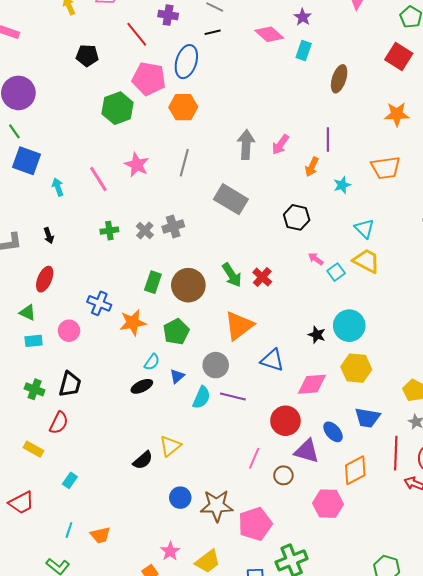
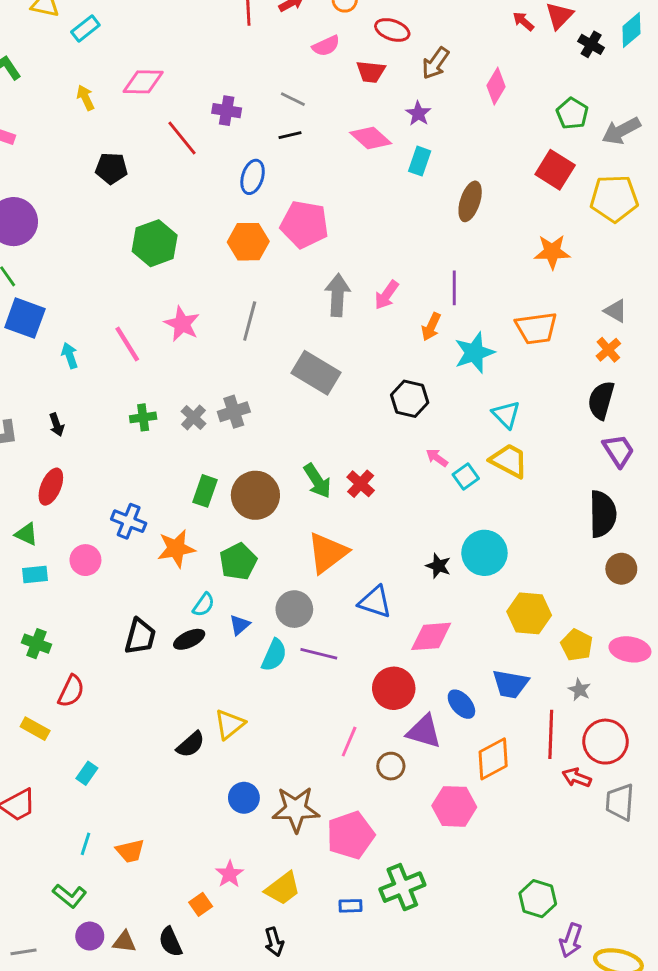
blue ellipse: (186, 62) -> (253, 177), size x0.7
pink pentagon: (149, 79) -> (304, 224), moved
cyan star: (342, 185) -> (474, 353), size x1.6
yellow hexagon: (356, 368) -> (529, 613), moved
black trapezoid: (70, 384) -> (140, 636), moved

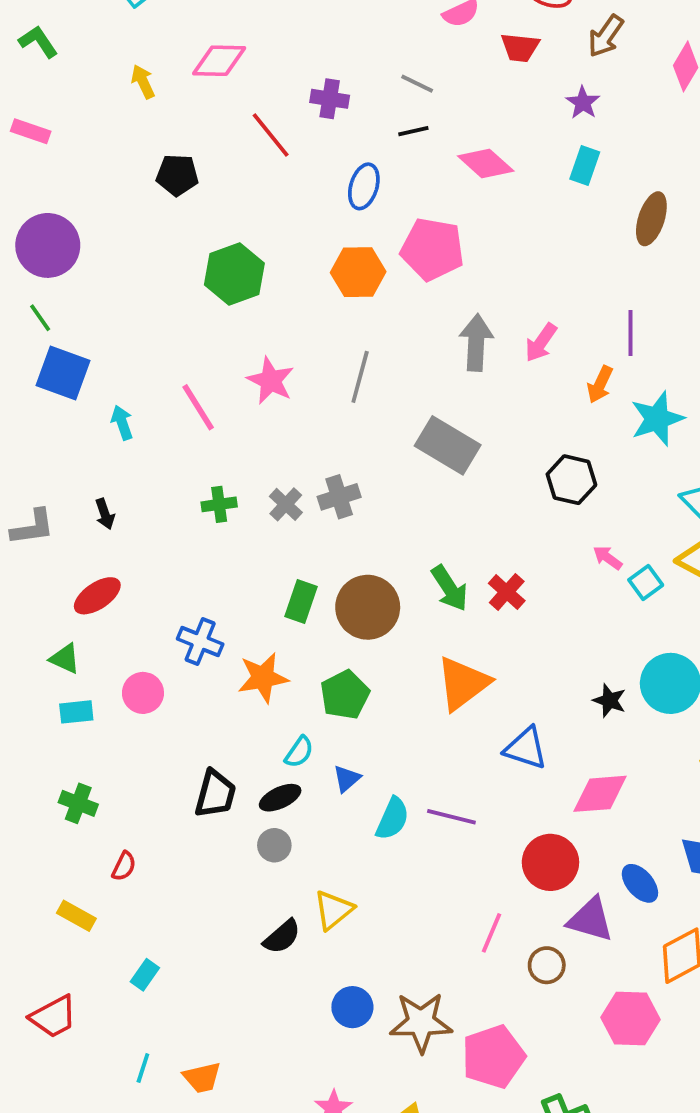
pink diamond: (371, 138) -> (486, 164), moved
red ellipse: (51, 487) -> (97, 596), turned 33
gray circle: (294, 609) -> (274, 845), moved, size x0.7
red semicircle: (71, 691) -> (124, 866), size x0.7

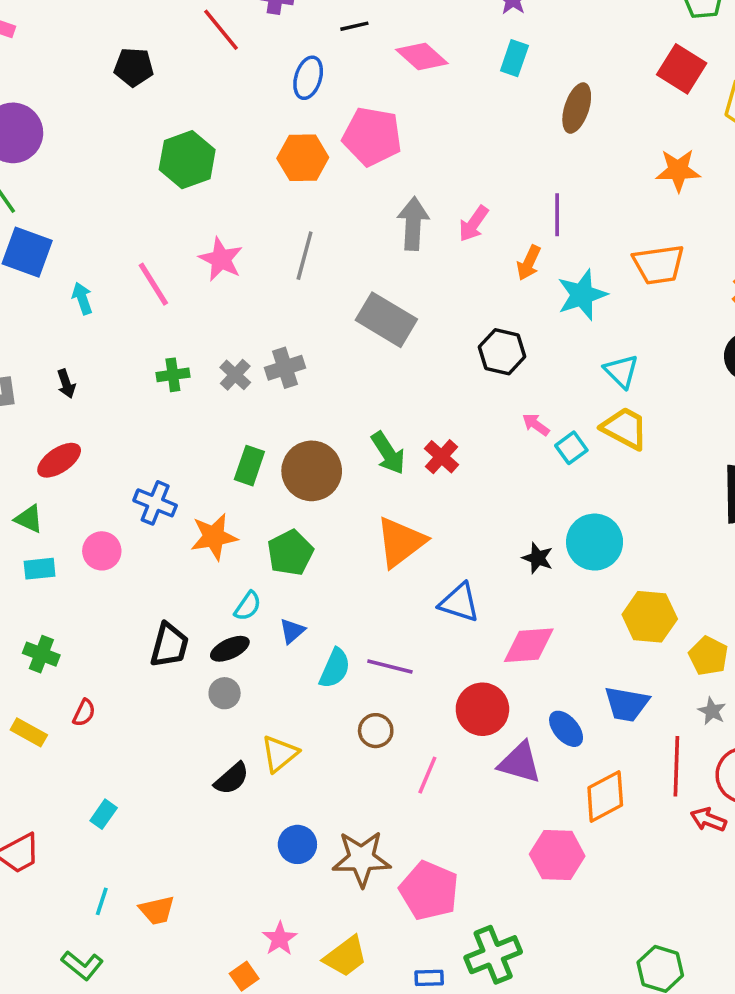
yellow rectangle: (76, 916) -> (29, 732), moved
brown circle: (547, 965) -> (376, 731), moved
pink pentagon: (493, 1057) -> (429, 891), turned -30

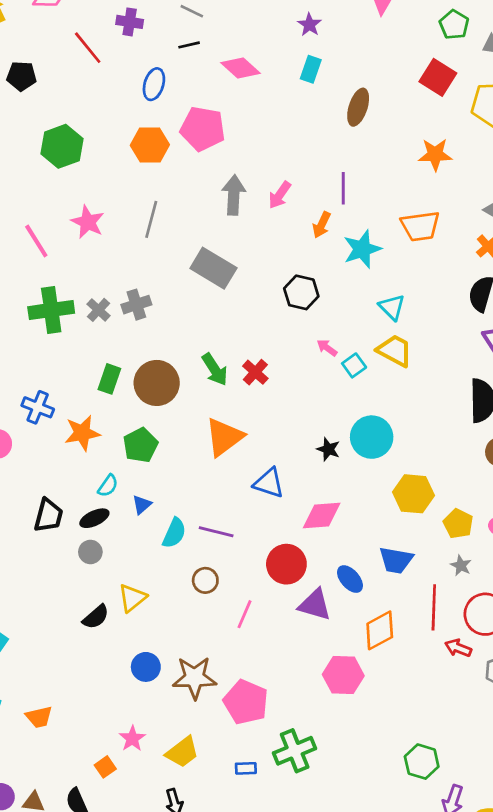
green cross: (173, 375) -> (51, 310), size x1.8

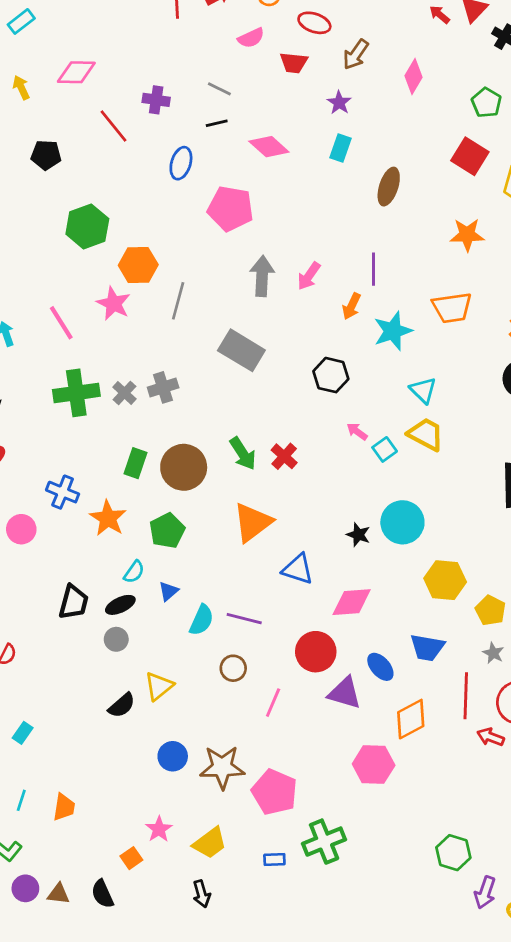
orange hexagon: (150, 145) -> (138, 265), moved
orange star: (82, 433) -> (108, 518), turned -30
orange trapezoid: (39, 717) -> (64, 807), turned -68

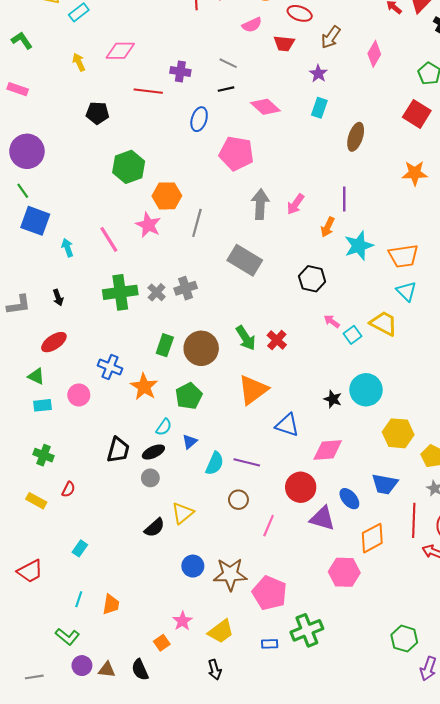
red line: (113, 126) -> (148, 91), turned -44
orange trapezoid: (452, 308) -> (403, 256), moved
cyan triangle: (423, 390) -> (406, 291), moved

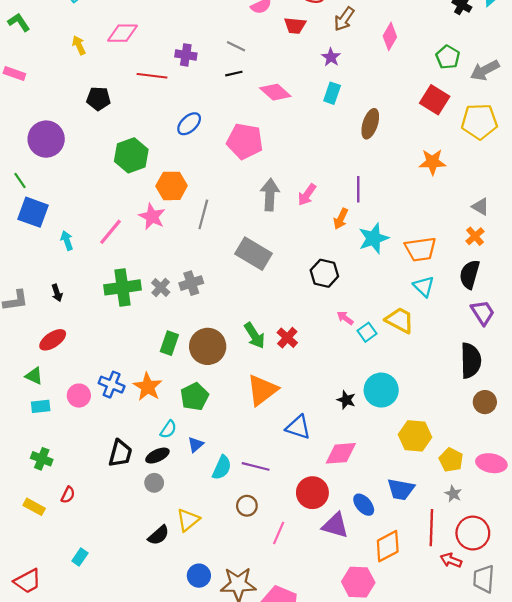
blue ellipse: (199, 119) -> (189, 124), moved, turned 30
purple circle: (27, 151) -> (46, 139), moved
pink line: (109, 239) -> (110, 232), turned 72
blue cross: (110, 367) -> (112, 385), moved

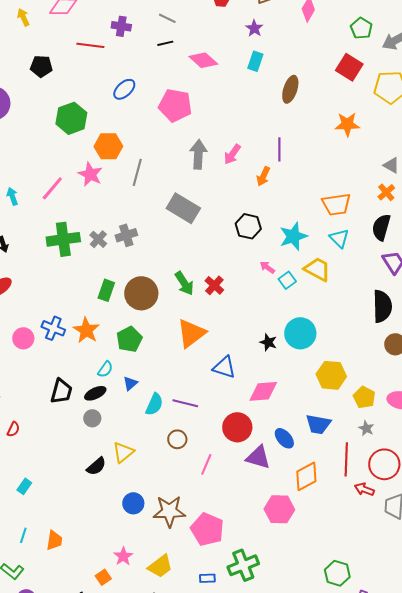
cyan star: (374, 238) -> (293, 236), moved

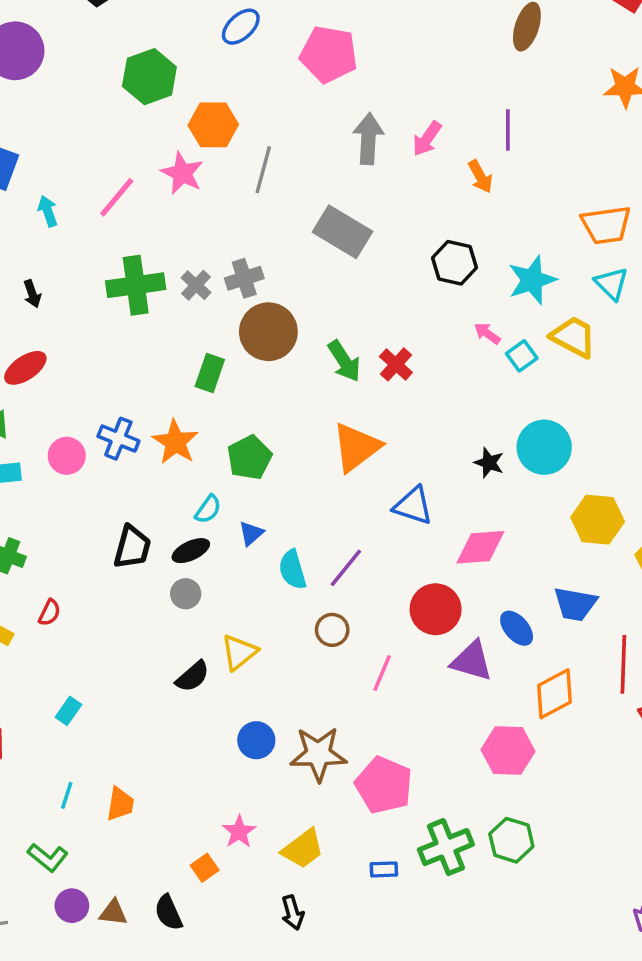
orange arrow: (263, 176) -> (480, 177), turned -54
brown circle: (141, 293) -> (268, 332), moved
purple line: (185, 403) -> (346, 568), turned -65
cyan semicircle: (154, 404) -> (293, 570), turned 140
green hexagon: (337, 573) -> (511, 840), moved

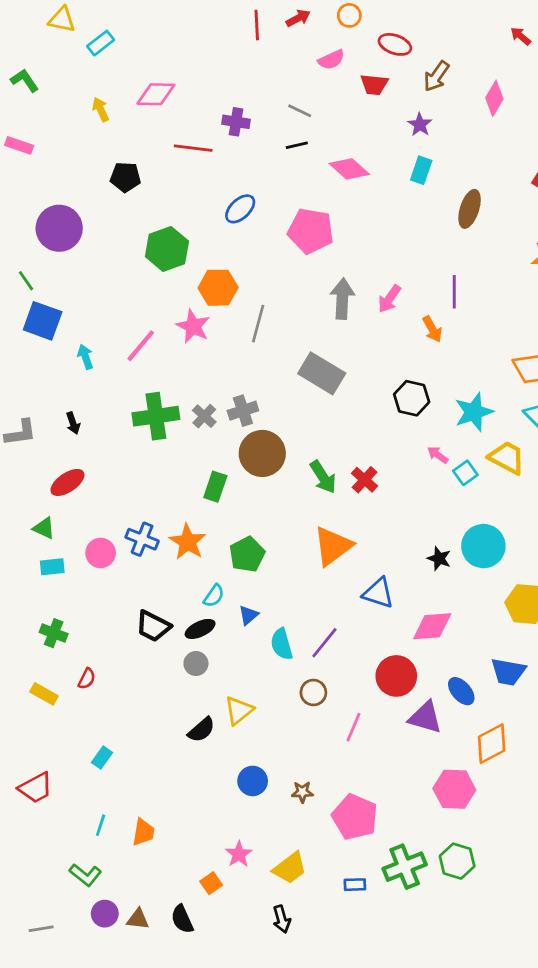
black trapezoid: (132, 547) -> (153, 626), turned 102
brown star: (318, 754) -> (302, 792), size x0.5

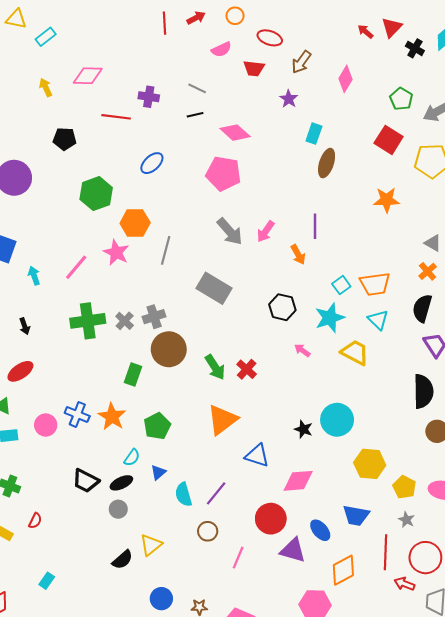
cyan rectangle: (421, 170) -> (314, 134), moved
pink pentagon: (311, 231) -> (223, 174), moved
gray arrow: (342, 299) -> (230, 231), turned 136
cyan square: (465, 473) -> (341, 285), moved

